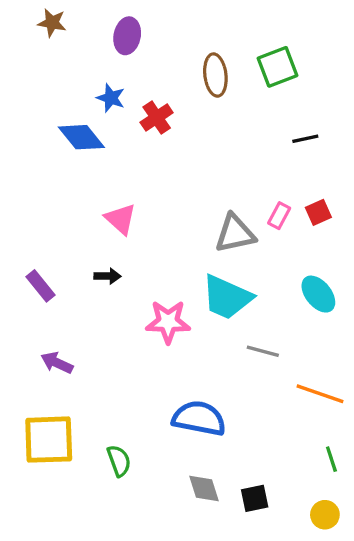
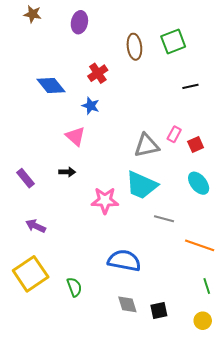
blue star: (111, 98) -> (91, 106), moved
red square: (318, 212) -> (196, 144), moved
yellow square: (49, 440) -> (31, 274), turned -32

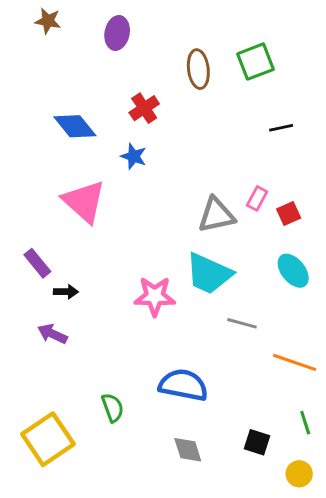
pink triangle: (75, 136) -> (84, 201), moved, size x1.5
black arrow: (67, 172) -> (66, 292), moved
yellow square: (31, 274) -> (48, 439), moved
green semicircle: (74, 287) -> (113, 408), moved
black square: (159, 311) -> (257, 442), moved, turned 30

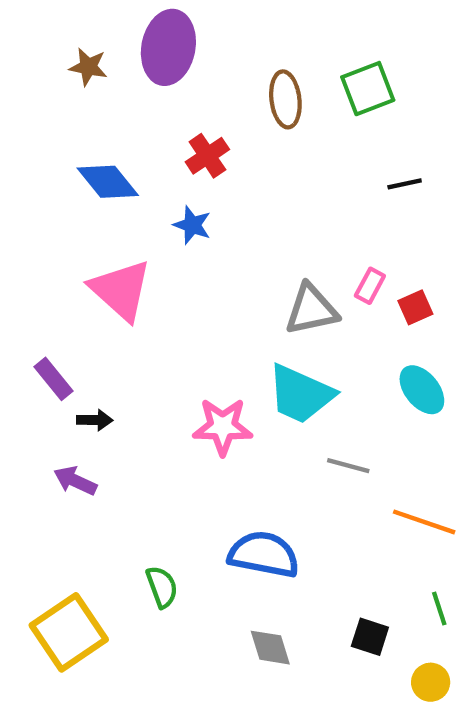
brown star: (48, 21) -> (88, 67), moved
purple ellipse: (117, 33) -> (168, 47), size x1.5

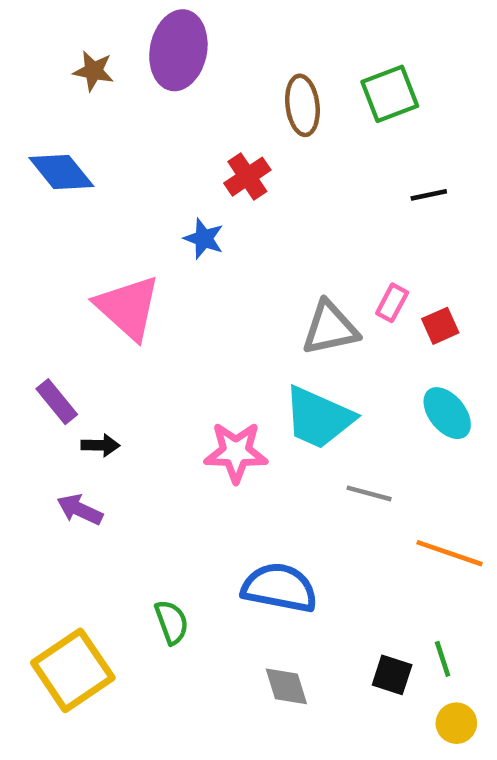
red cross: (207, 156) -> (247, 177), moved
blue diamond: (108, 182) -> (61, 172), moved
green line: (439, 609) -> (443, 659), moved

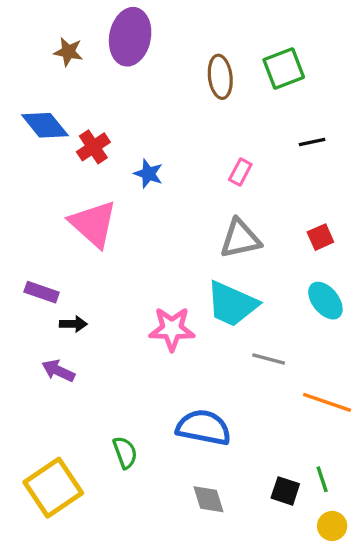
red cross: (247, 177) -> (93, 147), moved
pink rectangle: (392, 303) -> (240, 172), moved
purple rectangle: (57, 402) -> (42, 292), turned -32

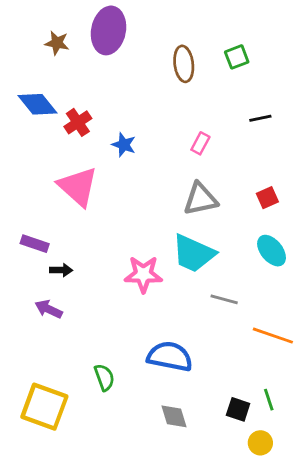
green square: (284, 68) -> (237, 57), size x0.7
yellow square: (53, 488) -> (44, 407), turned -36
yellow circle: (332, 526) -> (260, 443), moved

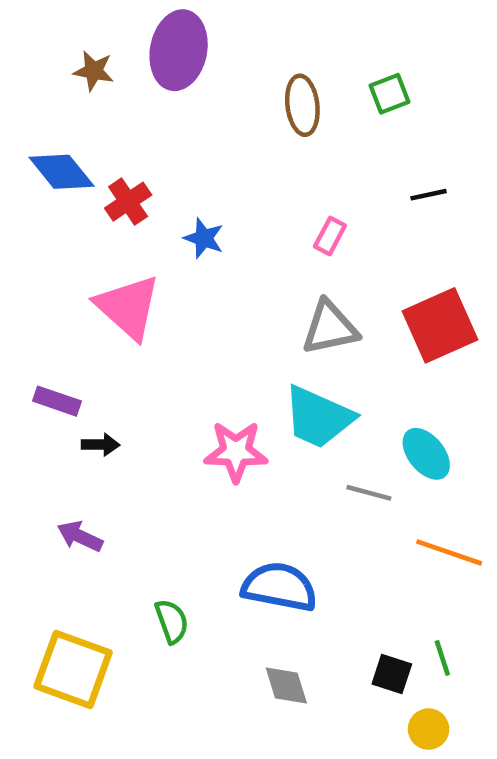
red square: (267, 198) -> (440, 325), size x2.0
cyan ellipse: (272, 251) -> (426, 454), moved
purple arrow: (49, 309) -> (80, 536), moved

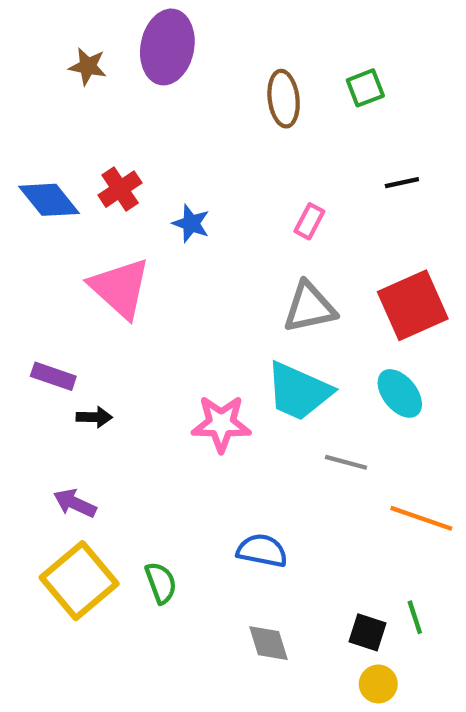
blue diamond: (62, 172) -> (49, 200), moved
cyan ellipse: (426, 454) -> (400, 393), moved
blue semicircle: (279, 587) -> (262, 551), size x0.7
yellow square: (73, 669) -> (79, 581), moved, turned 30
yellow circle: (429, 729) -> (378, 684), moved

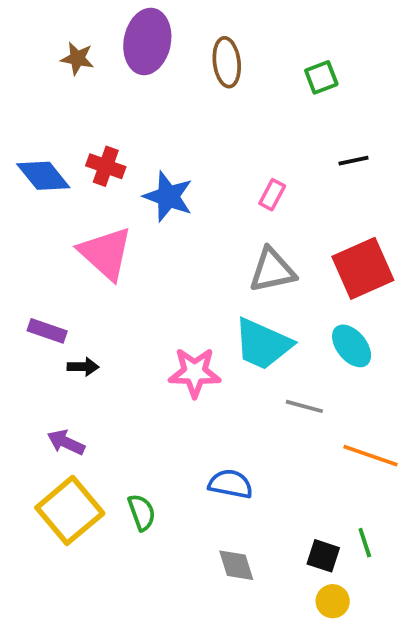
brown ellipse: (284, 99) -> (227, 62), moved
red cross: (120, 189) -> (106, 166), turned -36
blue star: (191, 223) -> (168, 197), size x1.5

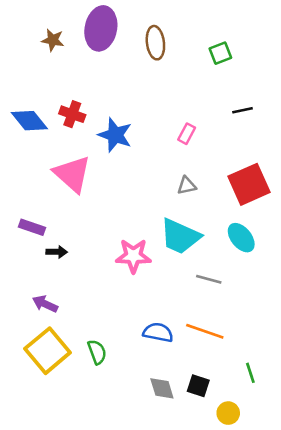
gray triangle: (272, 270) -> (187, 186), size x0.6
orange line: (370, 456) -> (205, 331), moved
black square: (323, 556) -> (198, 386), moved

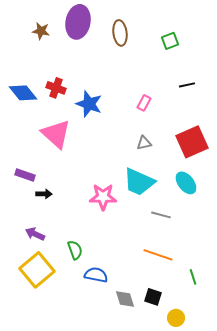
blue semicircle: (158, 332) -> (96, 275), moved
green semicircle: (97, 352) -> (75, 250), moved
green line: (250, 373) -> (193, 277), moved

